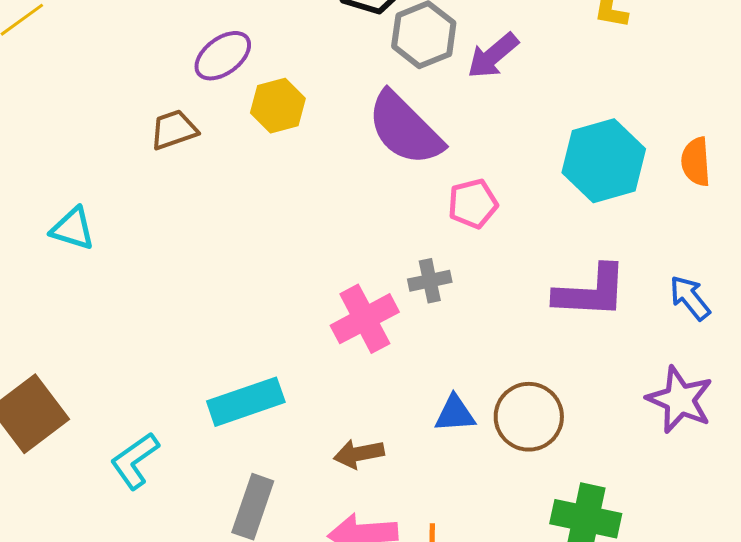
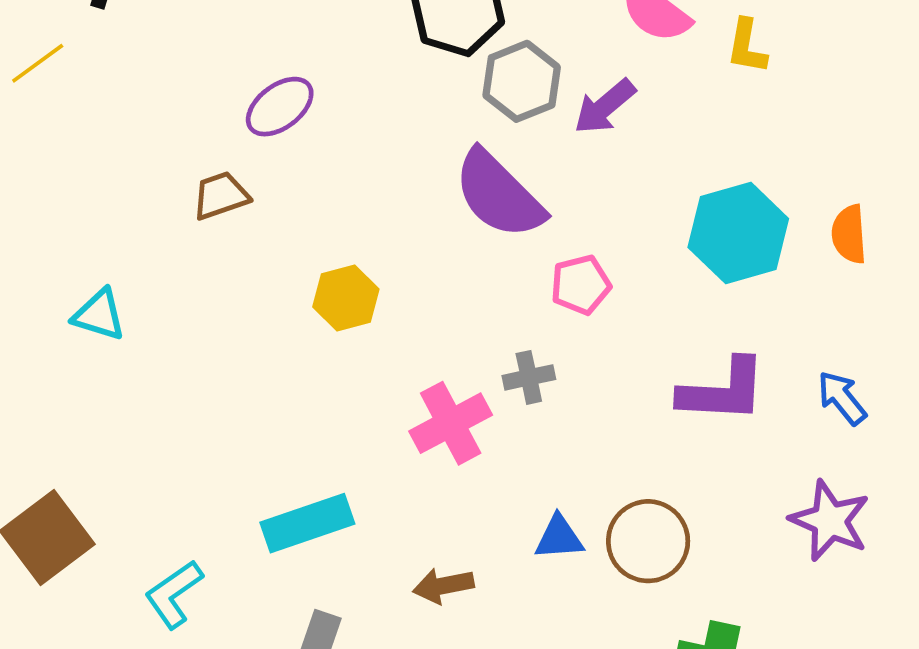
yellow hexagon: (278, 106) -> (346, 298), moved

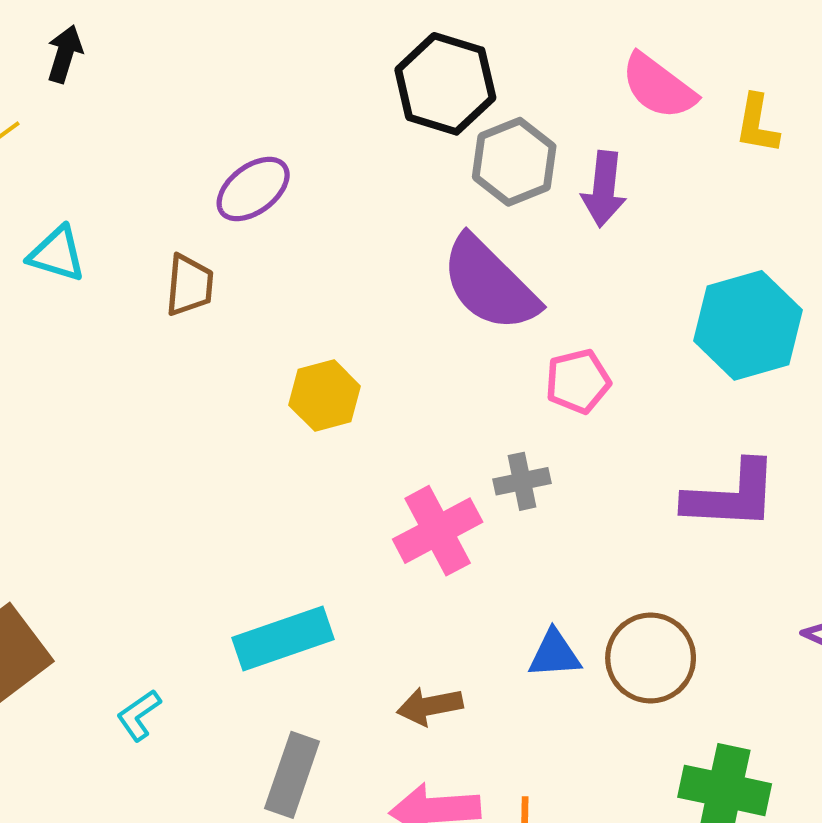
purple arrow: (605, 107) -> (604, 189), turned -44
brown trapezoid: (221, 196) -> (189, 285), turned 114
cyan triangle: (99, 315) -> (57, 254), moved
cyan L-shape: (174, 594) -> (139, 715), size x0.7

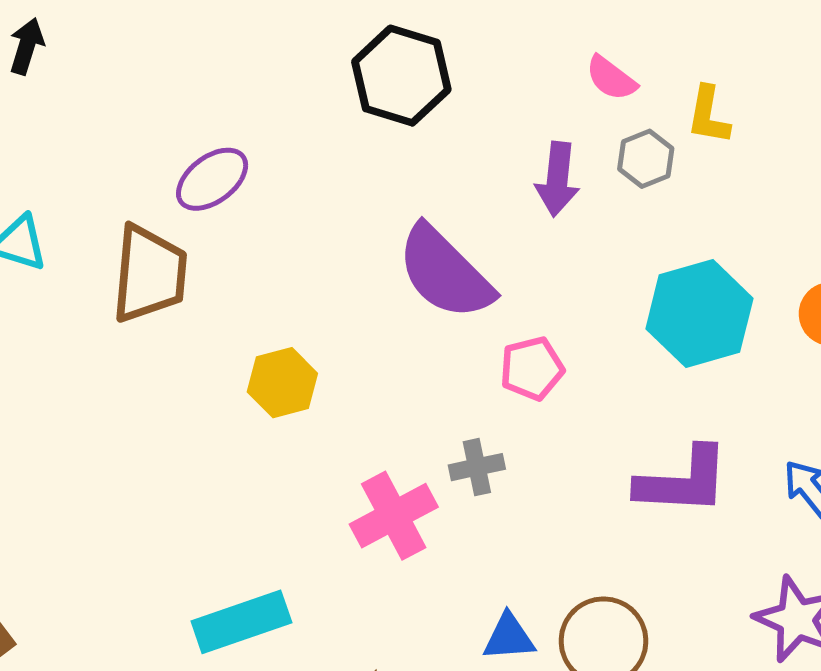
pink semicircle: (658, 86) -> (611, 78), size x0.7
gray hexagon: (514, 162) -> (646, 159), moved, size x0.7
brown trapezoid: (189, 285) -> (149, 274), size x1.6

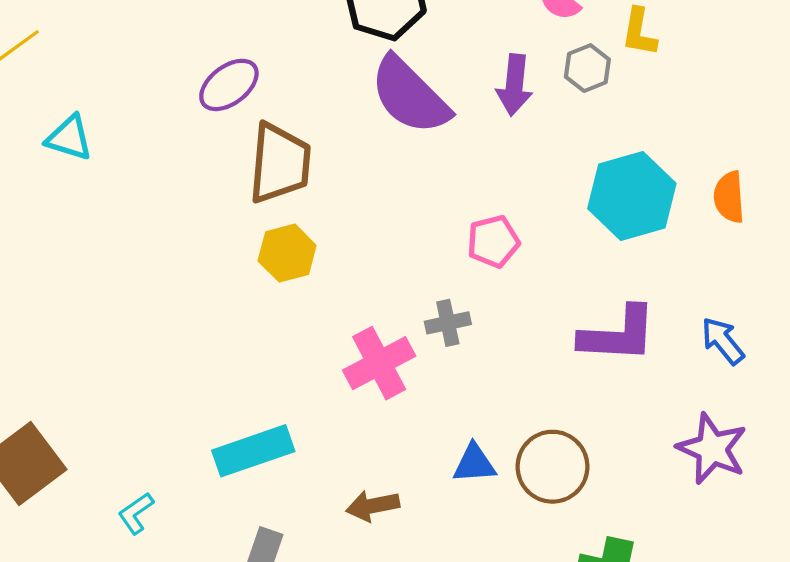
purple semicircle: (445, 273) -> (410, 96), moved
brown trapezoid: (149, 274) -> (280, 163), moved

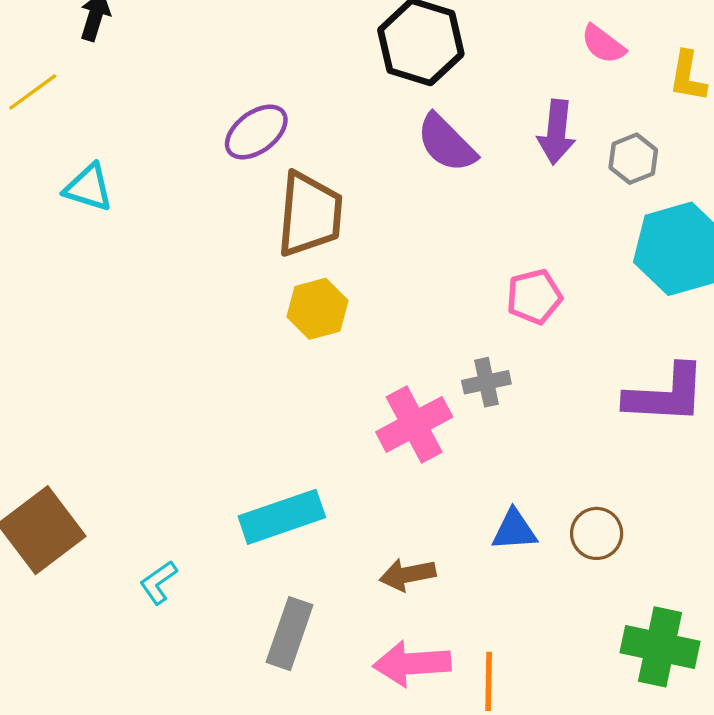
gray hexagon: (587, 68) -> (633, 159), moved
purple semicircle: (410, 96) -> (446, 143), size x0.7
brown circle: (552, 467) -> (597, 533), size x0.7

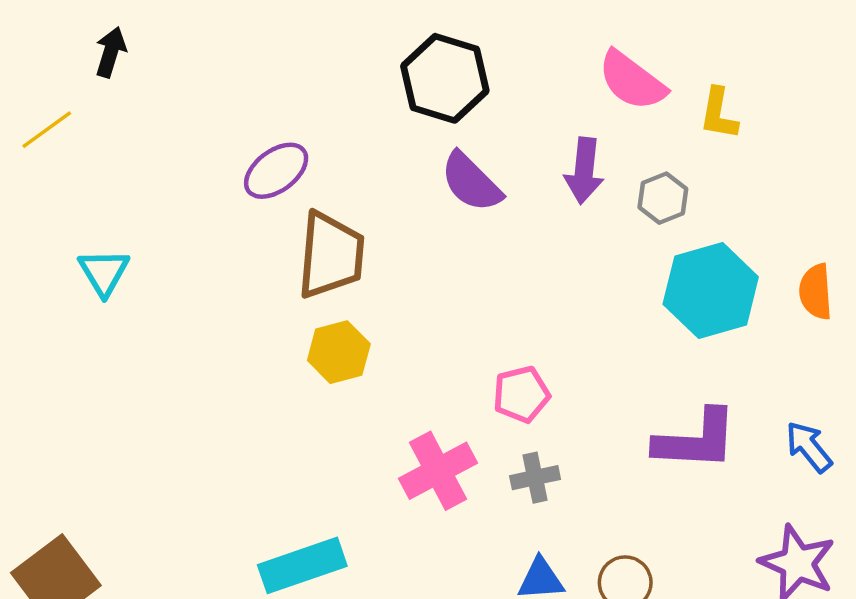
pink semicircle: (603, 44) -> (632, 81), size x1.5
cyan triangle: (88, 188) -> (104, 272), moved, turned 42
pink pentagon: (534, 297) -> (521, 394), moved
gray cross: (486, 382) -> (535, 478), moved

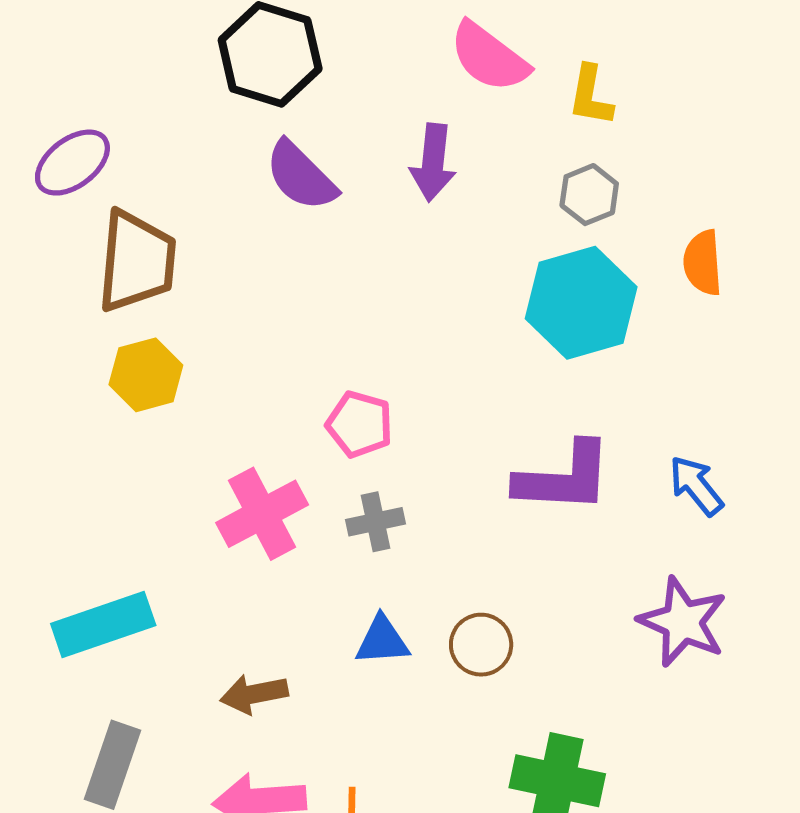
gray hexagon: (663, 198) -> (589, 195), moved
orange semicircle: (816, 292) -> (703, 263), moved
pink pentagon: (521, 394) -> (360, 424), turned 30

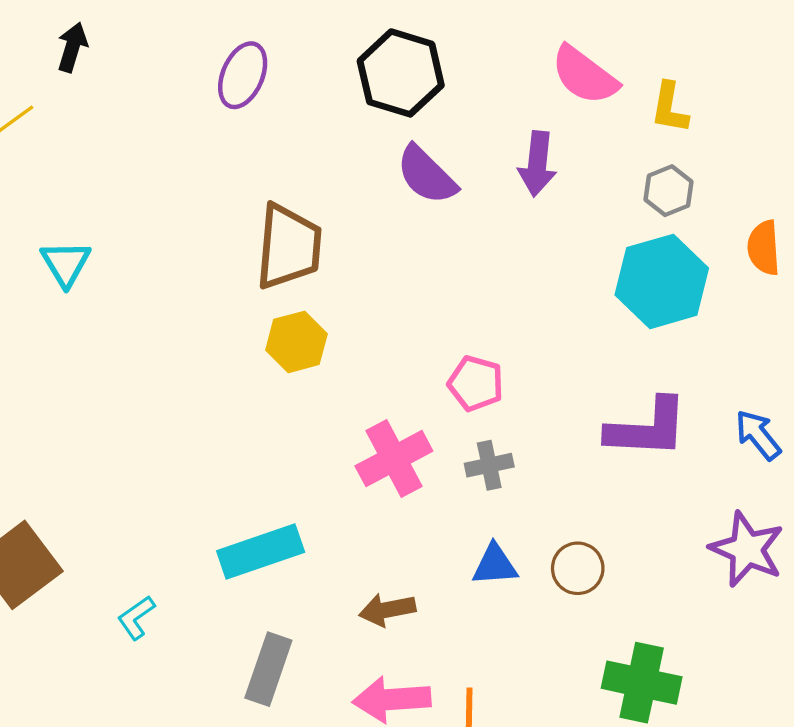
purple ellipse: (72, 163) -> (243, 75), moved, turned -30

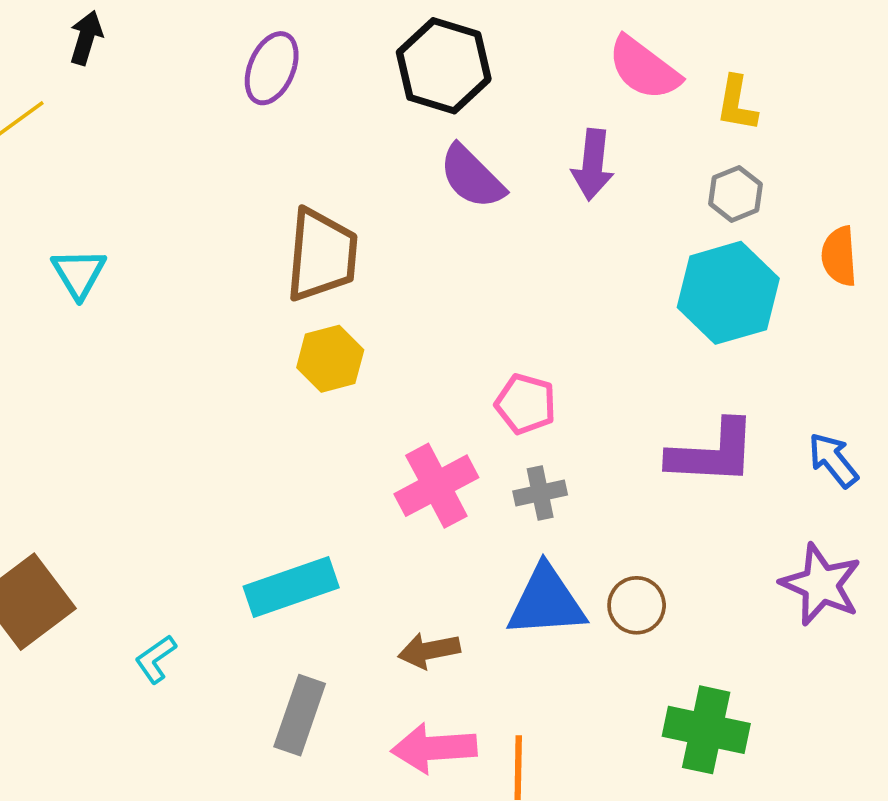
blue triangle: (495, 565) -> (546, 602), size x1.6

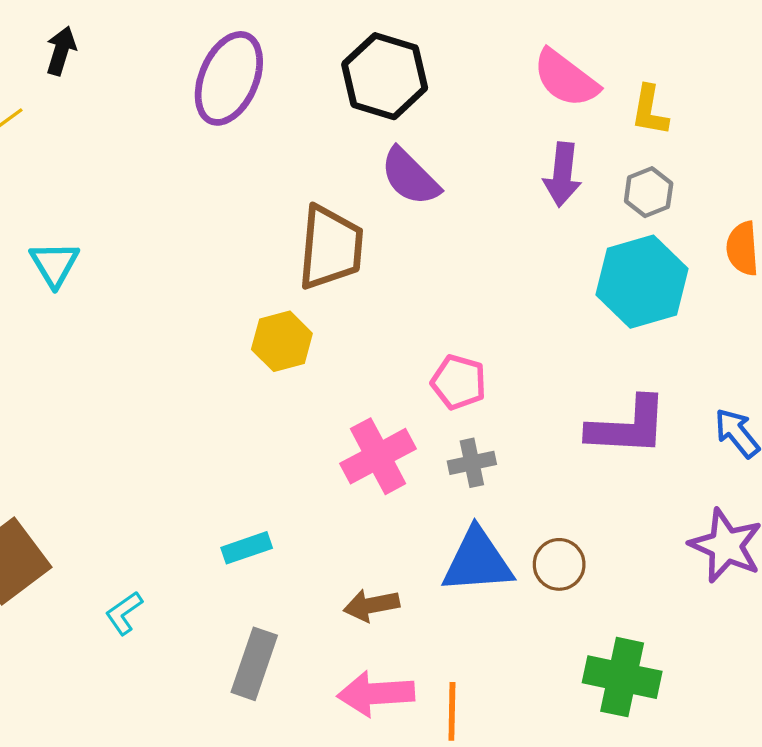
purple ellipse: (272, 68) -> (229, 78), size x1.4
purple arrow: (593, 165) -> (562, 175), moved
brown trapezoid: (322, 255) -> (331, 247), moved
cyan rectangle: (291, 587) -> (247, 548), size x0.6

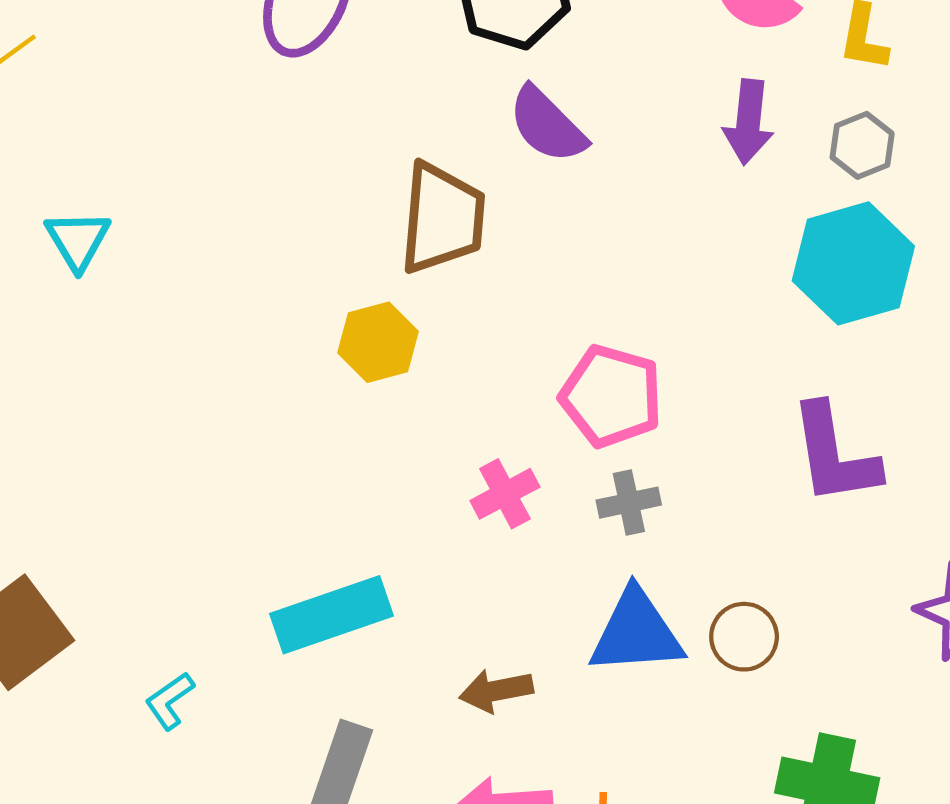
pink pentagon: (459, 382) -> (611, 396), size x1.4
purple L-shape: (628, 426) -> (834, 454), turned 78
pink cross: (378, 456) -> (505, 494), size x0.7
cyan rectangle: (247, 548) -> (331, 615), size x1.8

